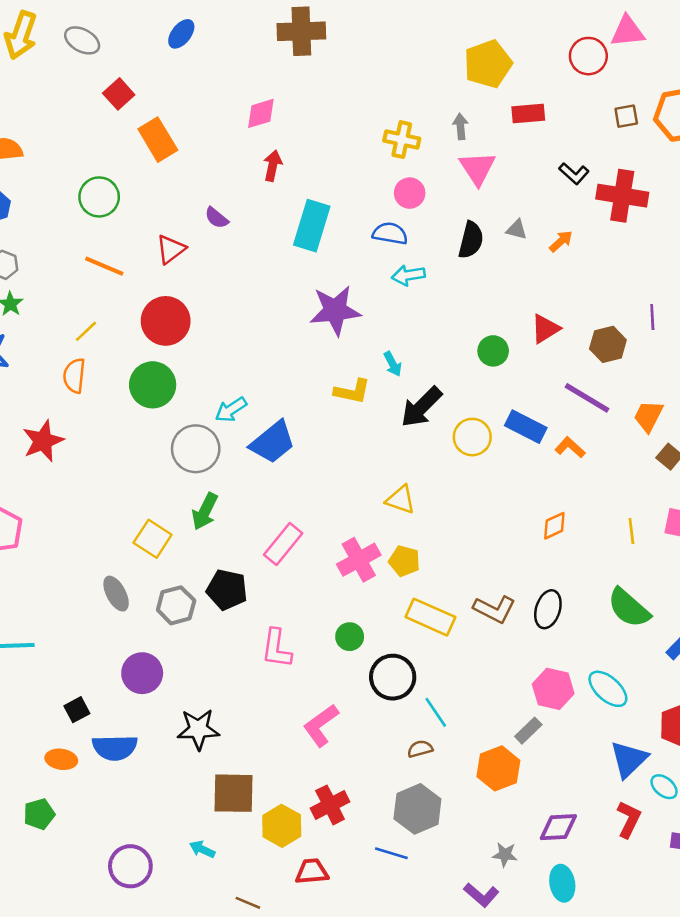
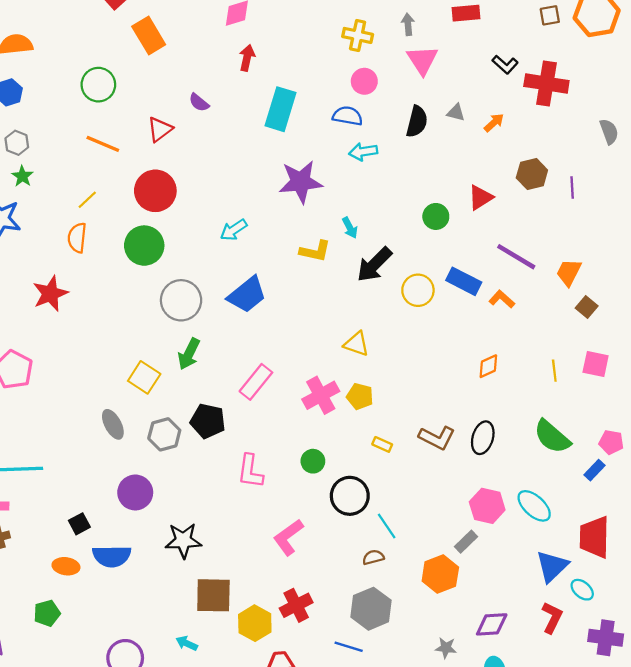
brown hexagon: (608, 344) -> (532, 174), moved
cyan arrow: (231, 410) -> (234, 230), moved
yellow rectangle: (430, 617) -> (382, 444), size x0.5

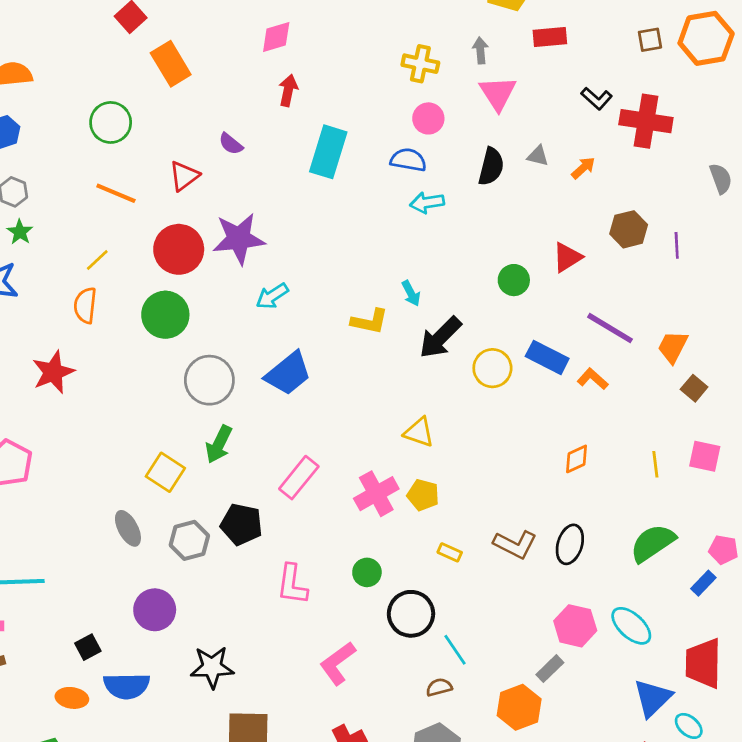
purple star: (301, 182) -> (239, 239), moved
green semicircle: (552, 437) -> (653, 543), turned 105

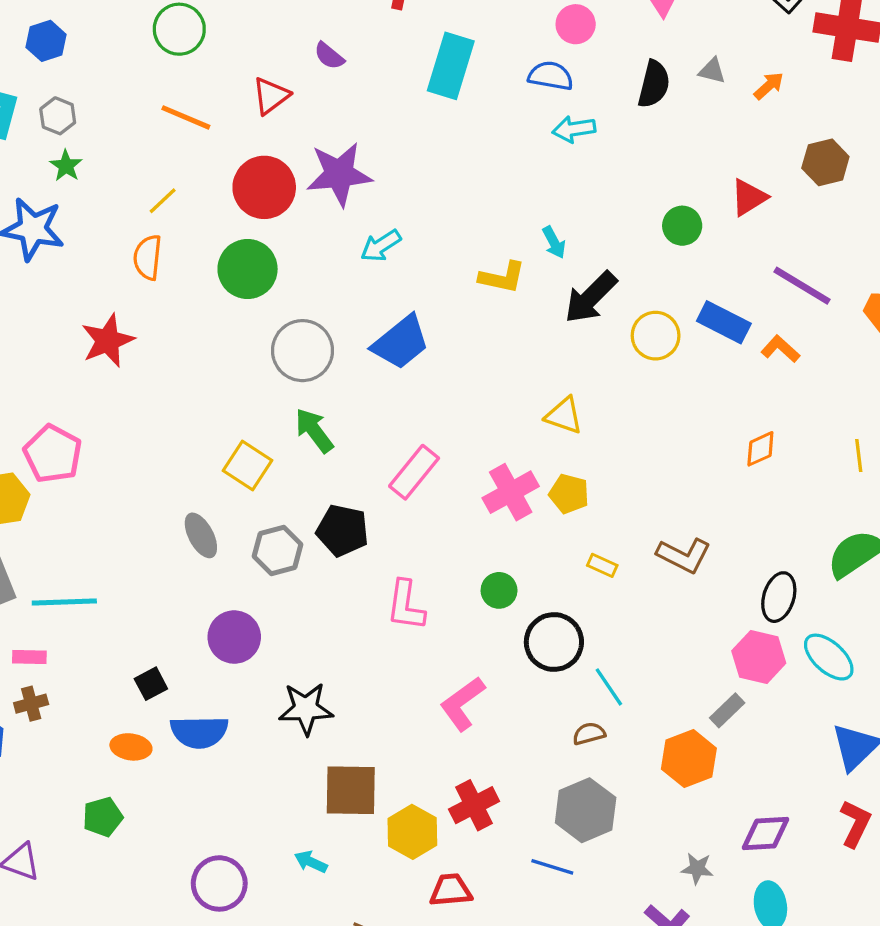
green arrow: (219, 444) -> (314, 431), turned 117
black ellipse: (570, 544) -> (779, 597), moved

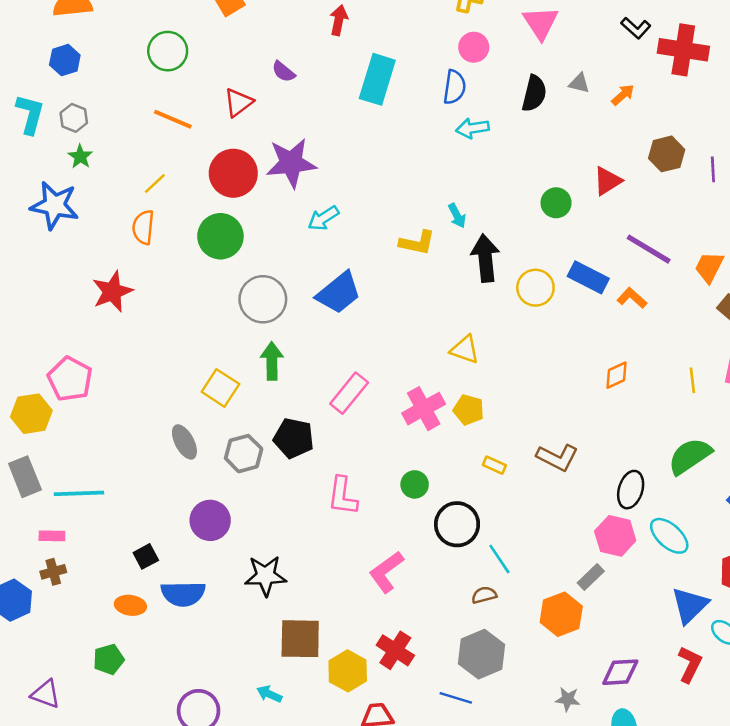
blue semicircle: (551, 76) -> (454, 87), turned 88
black arrow: (591, 297) -> (485, 258), turned 129
green arrow: (314, 431) -> (272, 361), turned 36
red cross: (474, 805) -> (395, 650), turned -30

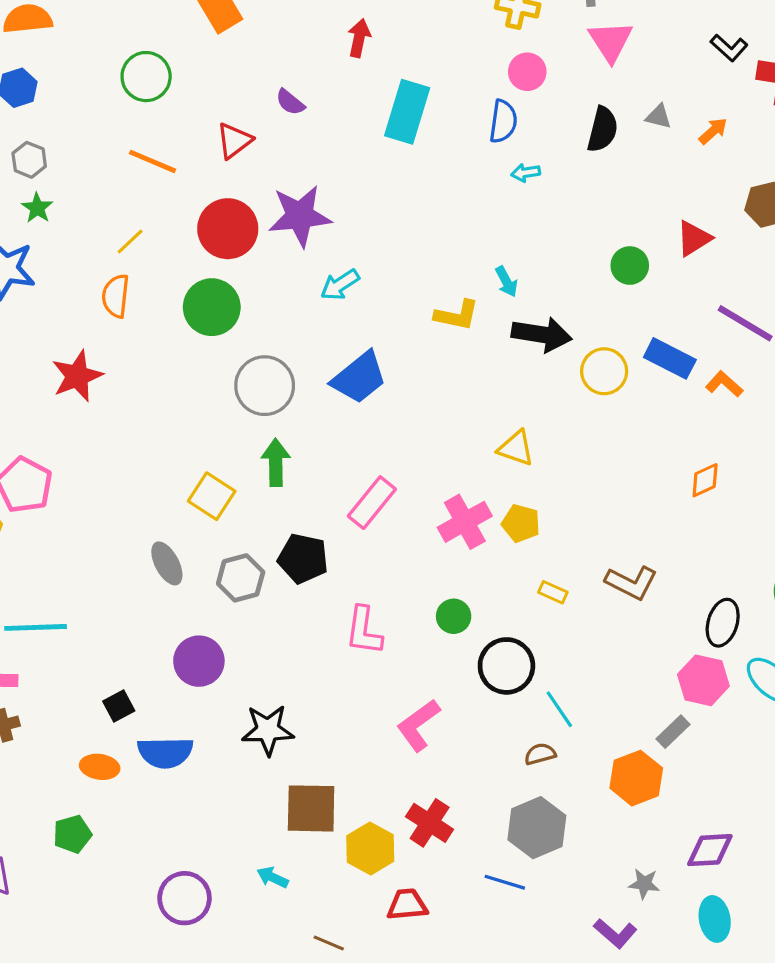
cyan arrow: (472, 128) -> (526, 173), size x0.7
black arrow: (485, 258) -> (542, 334), turned 105

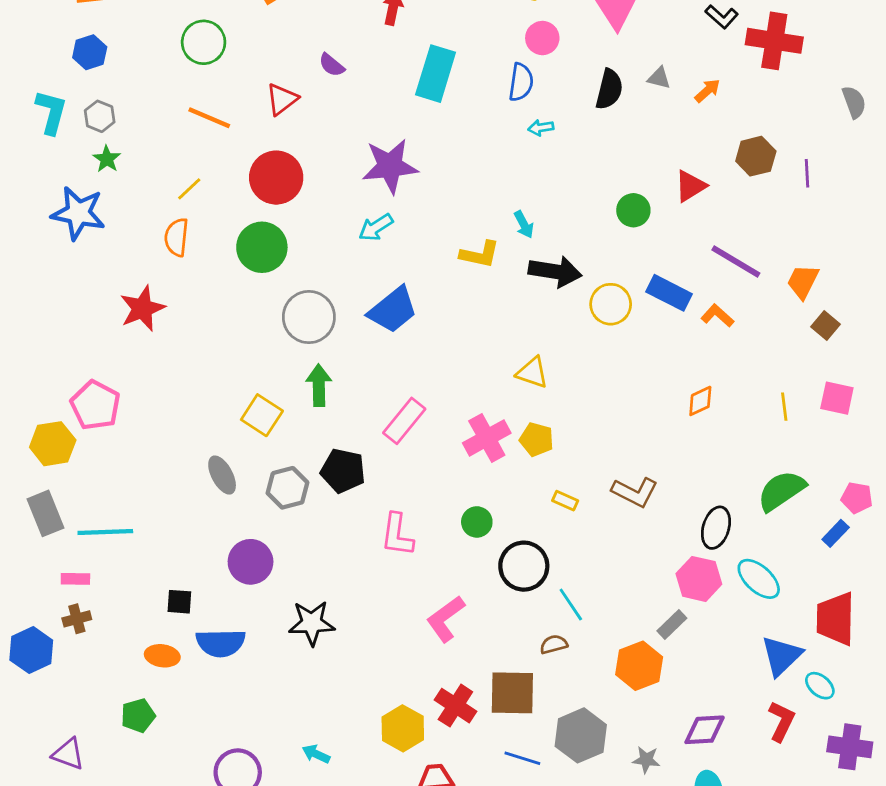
purple star: (300, 216) -> (390, 166), moved
black square: (119, 706) -> (179, 602), turned 32
brown square: (311, 808) -> (512, 693), moved
gray hexagon: (537, 828) -> (581, 735), moved

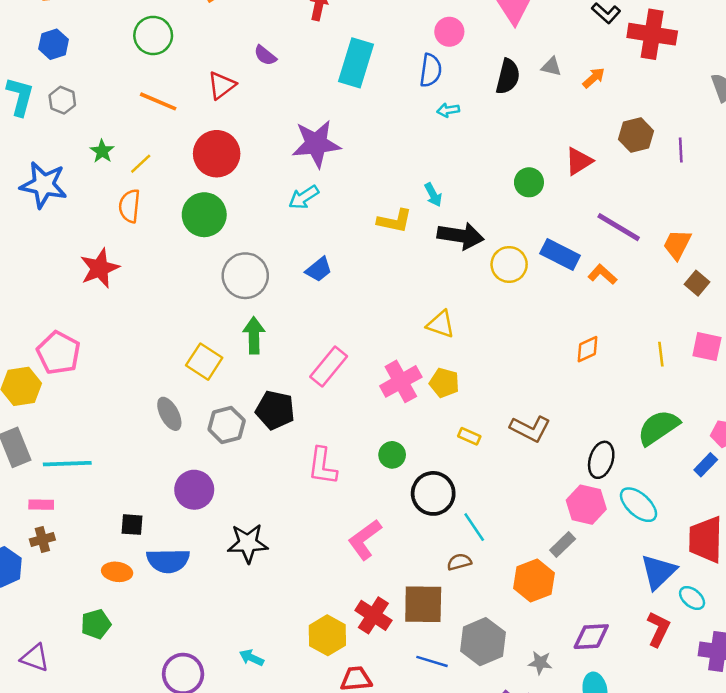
green star: (107, 159) -> (102, 151), moved
blue trapezoid: (393, 310) -> (319, 269), size x0.6

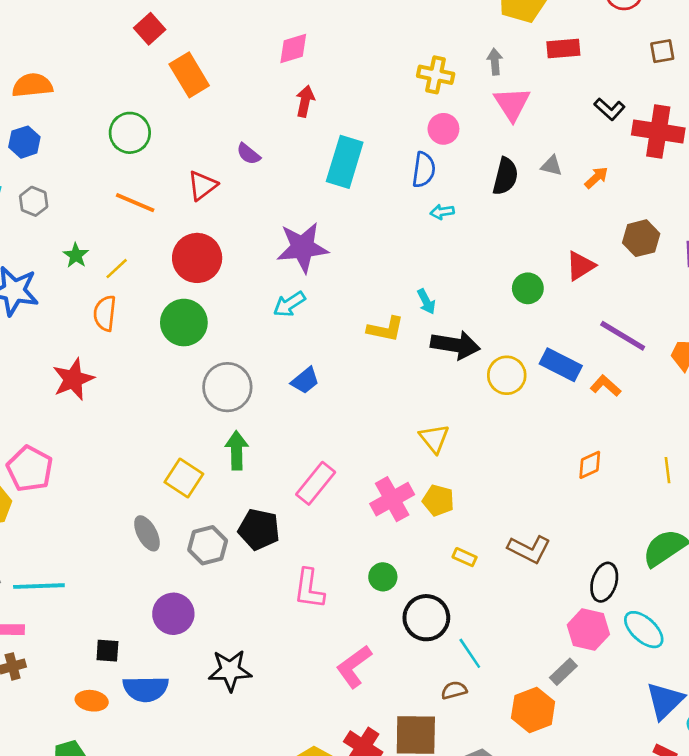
yellow triangle: (441, 324) -> (434, 439), turned 32

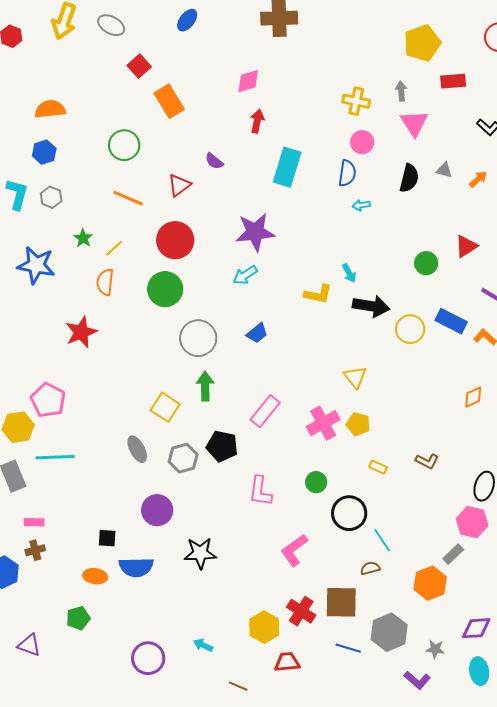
brown L-shape: (529, 549) -> (427, 461), size x0.7
cyan line: (39, 586) -> (55, 457), moved

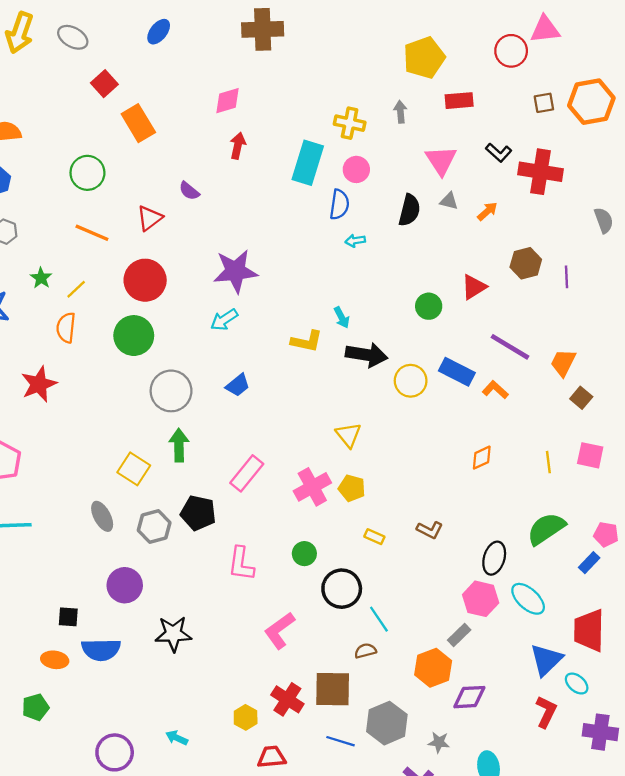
pink triangle: (414, 123) -> (441, 160), moved
cyan rectangle: (287, 167) -> (308, 163), moved
yellow hexagon: (264, 627) -> (246, 717), size x0.7
purple diamond: (476, 628) -> (469, 697), moved

